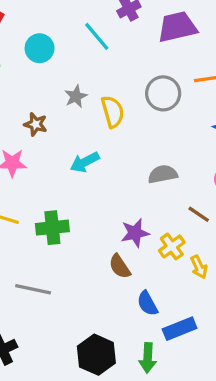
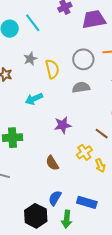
cyan line: (97, 36) -> (33, 23), moved
gray semicircle: (163, 174) -> (81, 87), moved
purple star: (135, 233) -> (63, 125), moved
blue semicircle: (147, 303) -> (55, 198), moved, turned 56
blue rectangle: (180, 329) -> (87, 202), turned 36

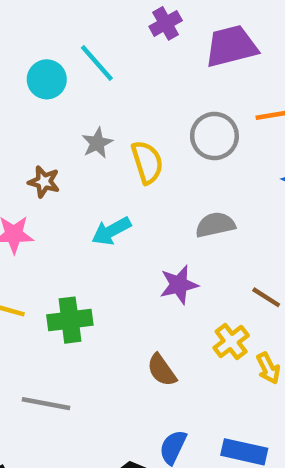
gray semicircle: (81, 87) -> (215, 225), moved

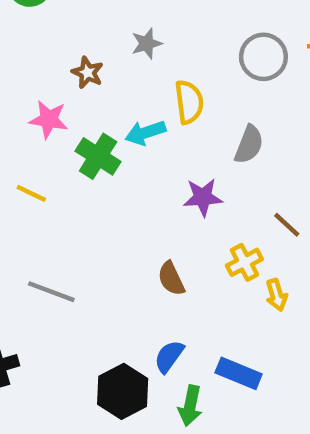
yellow semicircle: (147, 162) -> (189, 102), moved
gray semicircle: (215, 225) -> (249, 145), turned 114
green cross: (70, 320) -> (98, 156), moved, turned 30

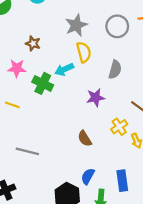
gray star: (147, 44) -> (76, 25), moved, size x1.5
blue rectangle: (239, 373) -> (122, 181), turned 66

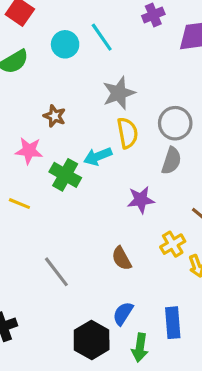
gray circle: (117, 26) -> (175, 123), moved
gray line: (27, 151) -> (56, 272), moved, turned 35

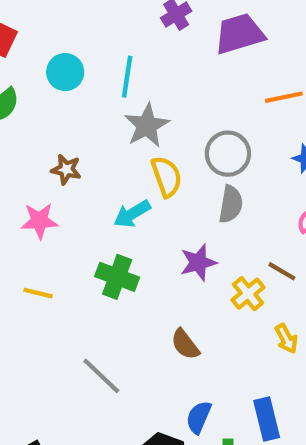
cyan line: (102, 37) -> (127, 77), moved, turned 52
green cross: (65, 175) -> (117, 277), moved
yellow cross: (173, 244) -> (248, 294), moved

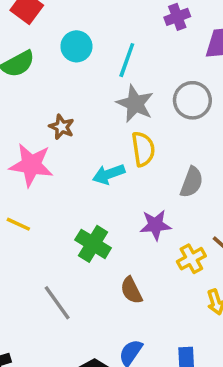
gray star: (147, 126) -> (135, 104), turned -30
gray circle: (228, 154) -> (192, 100), moved
pink star: (39, 221) -> (31, 165), size x1.4
green cross: (117, 277) -> (93, 244), moved

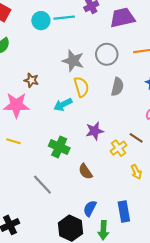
cyan circle: (76, 46) -> (41, 21), moved
cyan line: (127, 60) -> (64, 18), moved, turned 72
gray semicircle: (192, 182) -> (117, 87), moved

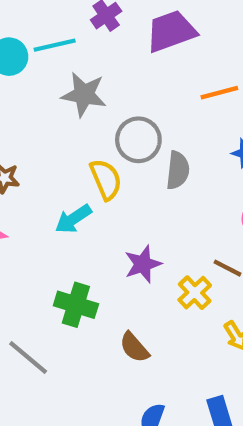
gray circle: (107, 54) -> (138, 140), moved
gray star: (73, 61) -> (84, 94), moved
gray line: (42, 185) -> (28, 357), moved

